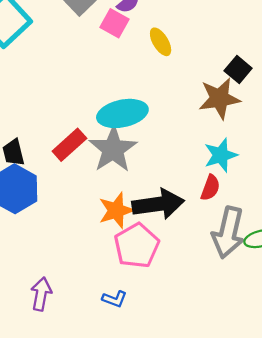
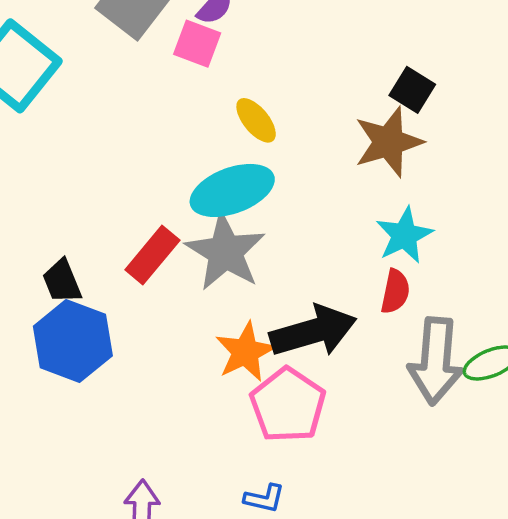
yellow ellipse: (161, 42) -> (256, 120), moved

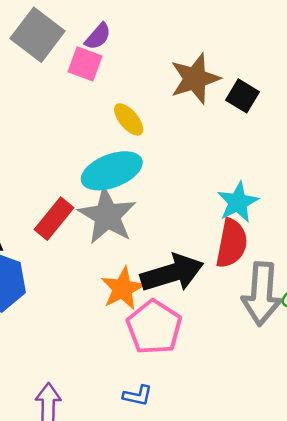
brown star: (389, 142) -> (195, 79), moved
red semicircle: (395, 291) -> (232, 243), size x1.5

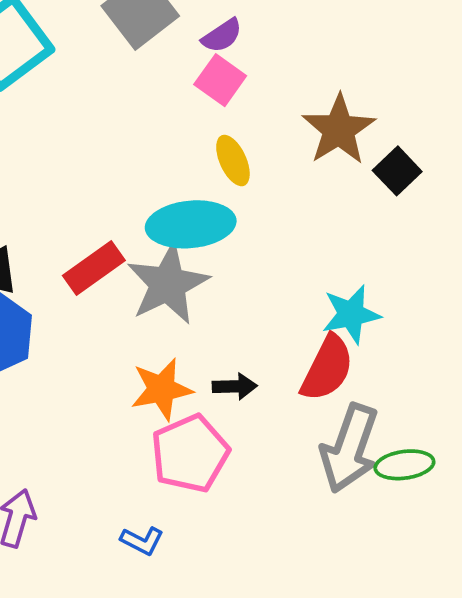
pink square: (85, 64) -> (220, 80), moved
brown star: (195, 79) -> (339, 130), turned -30
black arrow: (172, 273) -> (235, 386), size x0.5

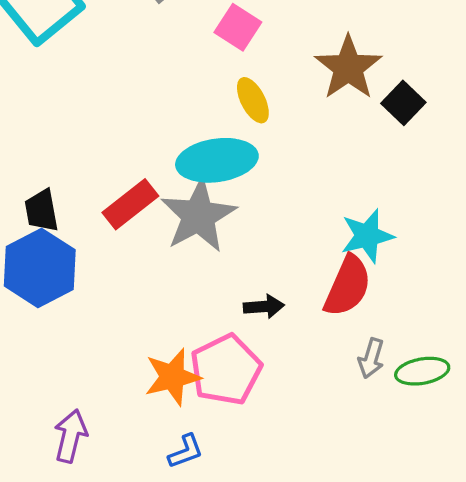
orange star: (162, 389) -> (172, 377), moved
gray arrow: (349, 448) -> (371, 358), size x0.5
blue L-shape: (142, 541) -> (186, 451), turned -45

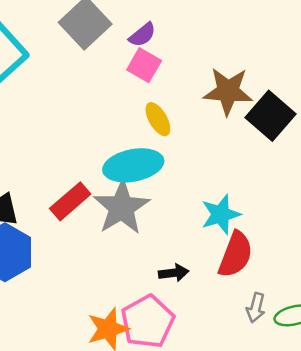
brown star: (348, 68) -> (228, 91), turned -30
black square: (403, 103) -> (270, 116), size x1.5
cyan star: (367, 236) -> (221, 214), moved

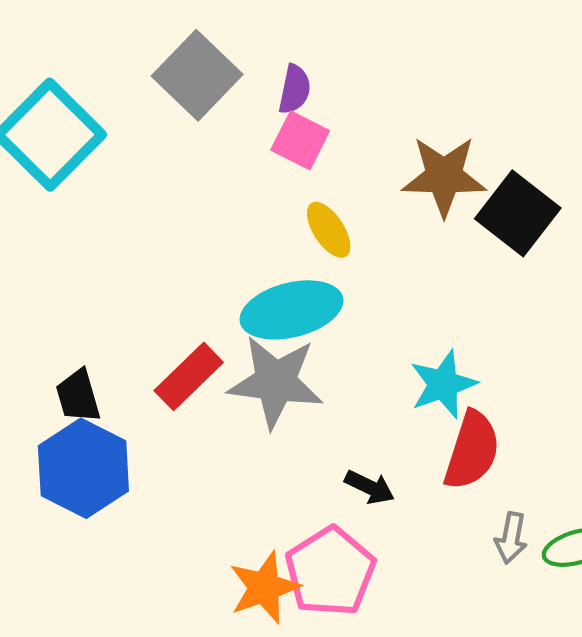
purple semicircle: (142, 35) -> (295, 89), turned -36
gray star: (121, 207) -> (276, 382), turned -30
black arrow: (174, 273) -> (370, 487), turned 36

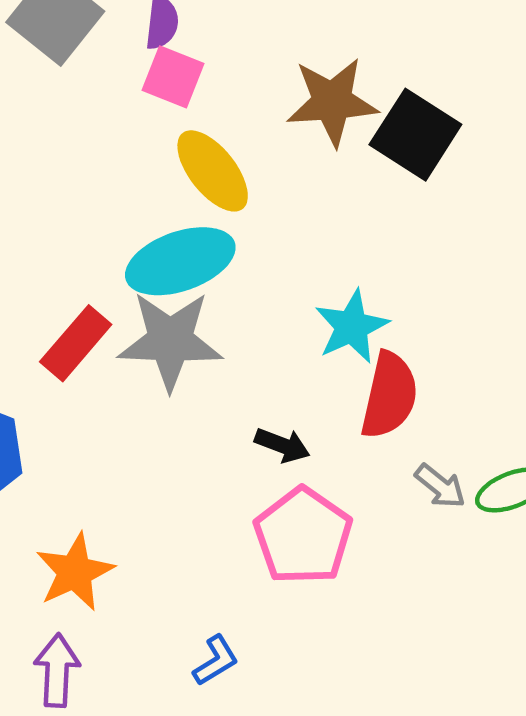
yellow ellipse: (329, 230) -> (213, 171), size x1.4
gray arrow: (511, 538) -> (440, 486), turned -57
pink pentagon: (330, 571) -> (303, 536), moved
orange star: (264, 588) -> (75, 572), moved

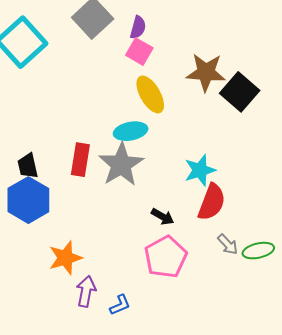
cyan ellipse: (180, 261) -> (131, 131), size x0.7
gray star: (170, 341) -> (121, 165), turned 30
red rectangle: (76, 343) -> (80, 160), turned -40
purple arrow: (57, 670) -> (86, 291), moved

